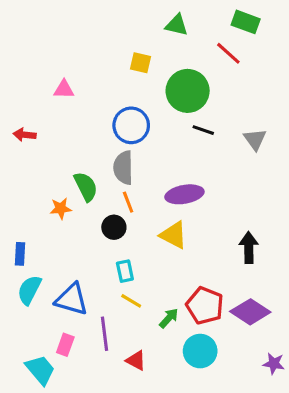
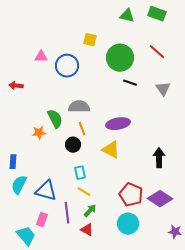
green triangle: (177, 25) -> (127, 16), moved
red line: (228, 53) -> (157, 52), moved
blue circle: (131, 125) -> (67, 66), moved
gray semicircle: (123, 168) -> (79, 107), turned 90
green arrow: (169, 318) -> (90, 211), moved

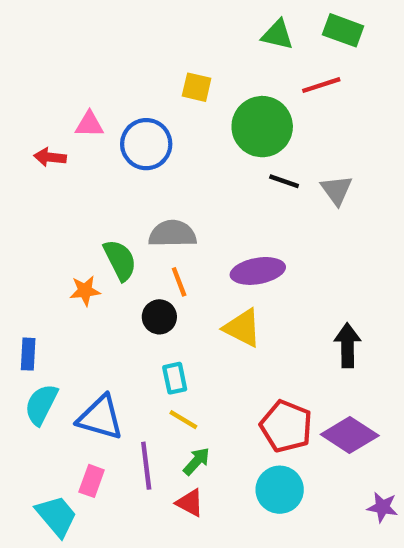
red line: (157, 52) -> (321, 85), moved, turned -60
red arrow: (16, 86) -> (50, 157), moved
gray triangle: (163, 89) -> (337, 190), moved

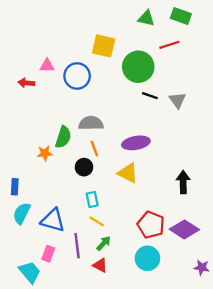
yellow square: (197, 87) -> (104, 46), size x1.5
green semicircle: (120, 260) -> (63, 137), turned 45

